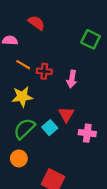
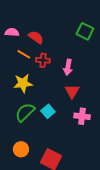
red semicircle: (36, 23) -> (36, 37), moved
red triangle: (66, 114) -> (72, 91), moved
orange circle: (19, 158) -> (21, 149), moved

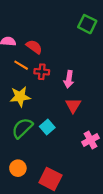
green square: (85, 31) -> (87, 24), moved
pink cross: (82, 116) -> (91, 140), moved, turned -35

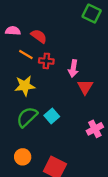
red triangle: (73, 105) -> (85, 87), moved

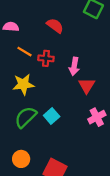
red semicircle: (39, 36) -> (55, 26), moved
pink cross: (95, 129) -> (97, 117), moved

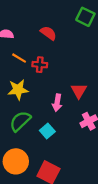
pink arrow: (74, 66) -> (57, 103), moved
cyan square: (52, 116) -> (47, 131), moved
orange circle: (21, 159) -> (16, 161), size x1.5

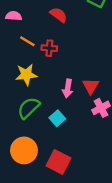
red triangle: (79, 91) -> (91, 86), moved

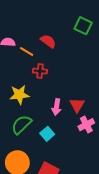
orange line: (27, 41) -> (27, 51), moved

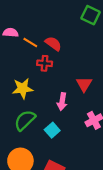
red semicircle: (48, 41) -> (53, 44), moved
red triangle: (77, 105) -> (84, 84), moved

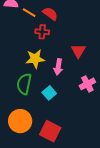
yellow star: (23, 89) -> (35, 59), moved
green semicircle: (25, 120) -> (24, 84), turned -35

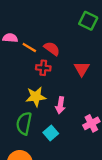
red triangle: (78, 51) -> (82, 69), moved

